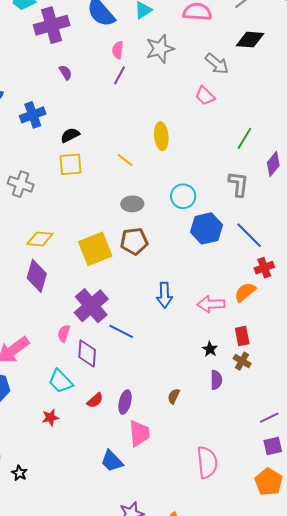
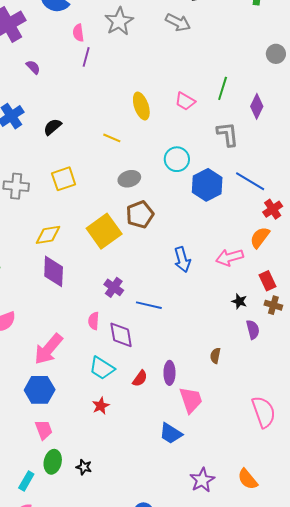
pink trapezoid: (205, 96) -> (185, 101), moved
yellow square: (71, 164) -> (64, 179), moved
purple cross: (91, 306) -> (114, 287), size x0.6

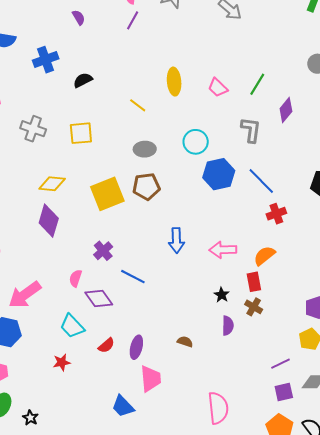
orange semicircle: (260, 237) -> (264, 256), moved
purple diamond: (121, 335) -> (99, 299), turned -40
brown semicircle: (215, 356) -> (185, 342), turned 84

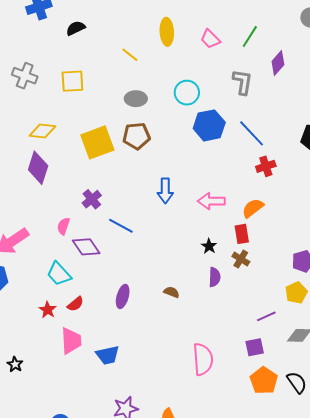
red semicircle: (106, 345) -> (75, 304), moved
red star: (62, 362) -> (48, 310), turned -30
pink trapezoid: (151, 379) -> (71, 341), moved
purple square: (284, 392) -> (255, 347), moved
blue trapezoid: (123, 406) -> (108, 355), turned -60

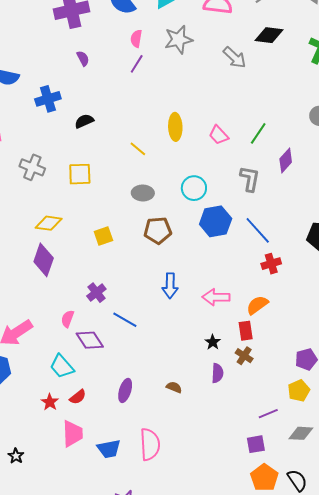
brown pentagon: (136, 136) -> (158, 230), moved
yellow square: (97, 142) -> (103, 236), size x0.6
pink semicircle: (203, 359) -> (150, 444), moved

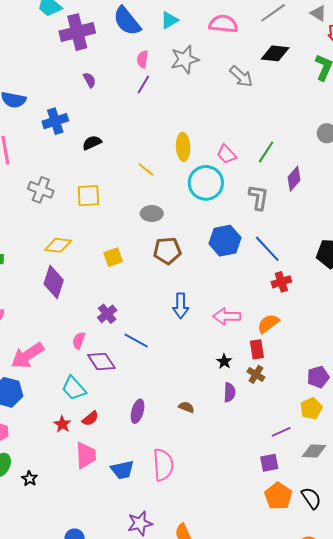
cyan circle: (194, 188) -> (206, 183), moved, size x1.4

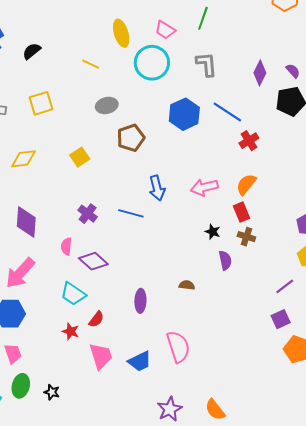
purple diamond: (294, 179) -> (260, 73), moved
purple diamond: (54, 282) -> (26, 222), moved
blue line: (136, 341) -> (131, 213), moved

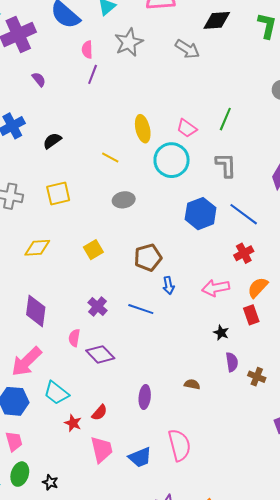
brown pentagon: (131, 138) -> (148, 258), moved
red cross: (249, 141) -> (244, 253), moved
blue arrow: (157, 188) -> (168, 285), size x0.7
brown cross: (246, 237) -> (257, 377), moved
cyan trapezoid: (73, 294) -> (56, 393), moved

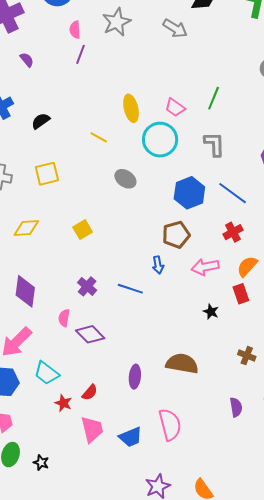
gray ellipse: (124, 200) -> (125, 179), moved, turned 45
brown pentagon: (148, 258) -> (176, 235), moved
purple semicircle: (232, 362) -> (236, 407), moved
brown semicircle: (192, 384) -> (182, 364), size x2.0

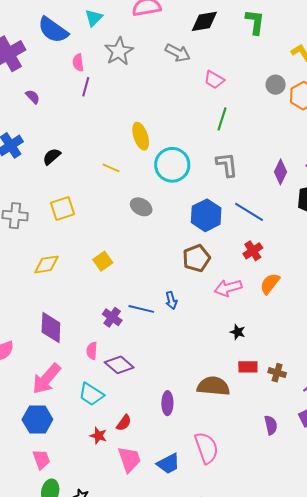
pink trapezoid: (175, 108) -> (214, 80), moved
blue arrow: (158, 265) -> (171, 300), moved
blue line: (130, 289) -> (141, 309), moved
red rectangle: (241, 294) -> (248, 367), moved, turned -66
cyan trapezoid: (46, 373) -> (91, 394), moved

